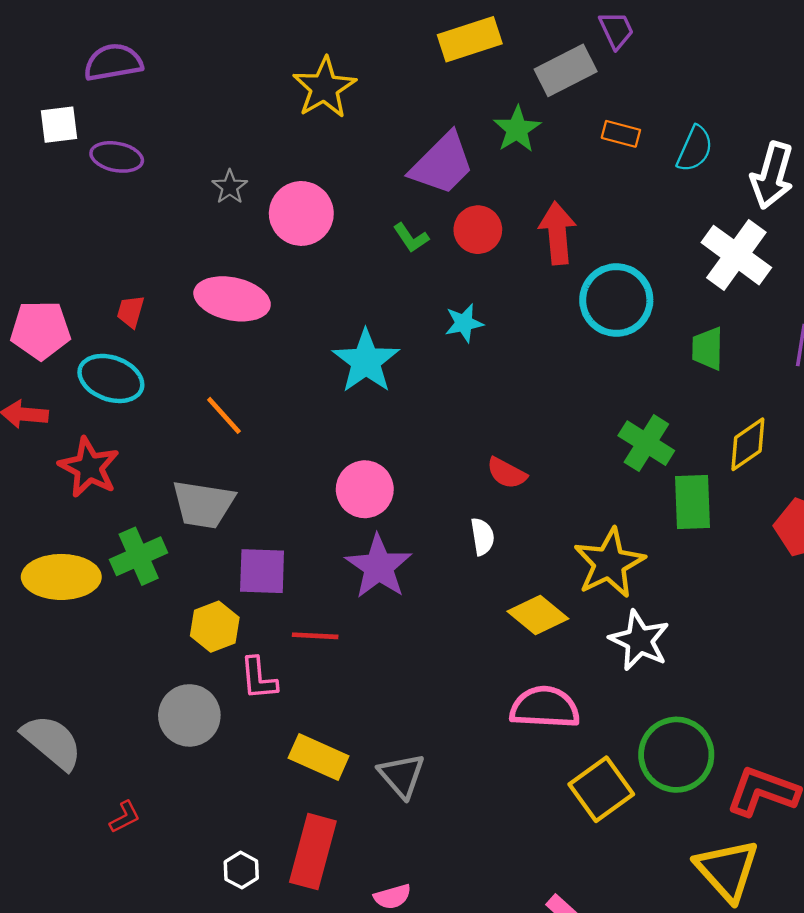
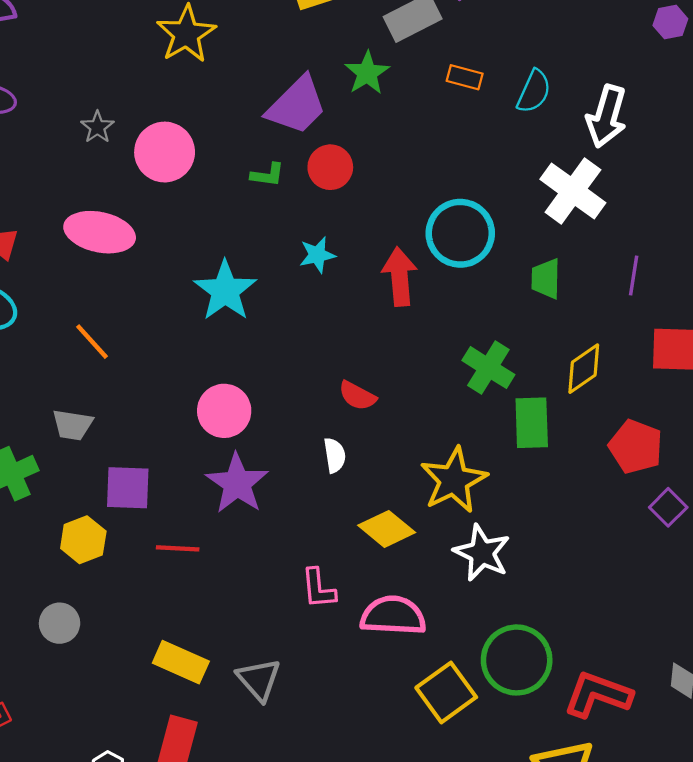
red arrow: (557, 233) -> (400, 277), moved
green L-shape: (411, 238) -> (267, 175), turned -48
gray trapezoid: (203, 504) -> (73, 425), size x0.7
pink L-shape: (259, 678) -> (318, 589), moved
gray circle: (189, 715) -> (60, 623), size x0.7

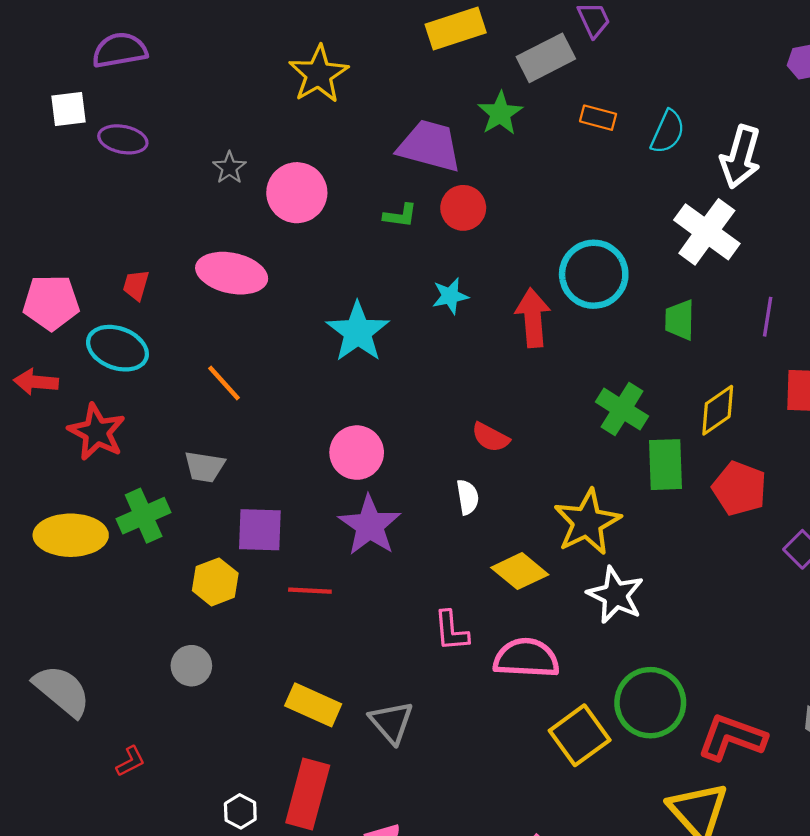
purple trapezoid: (297, 105) -> (430, 146), turned -120
red pentagon: (636, 447) -> (739, 488), moved

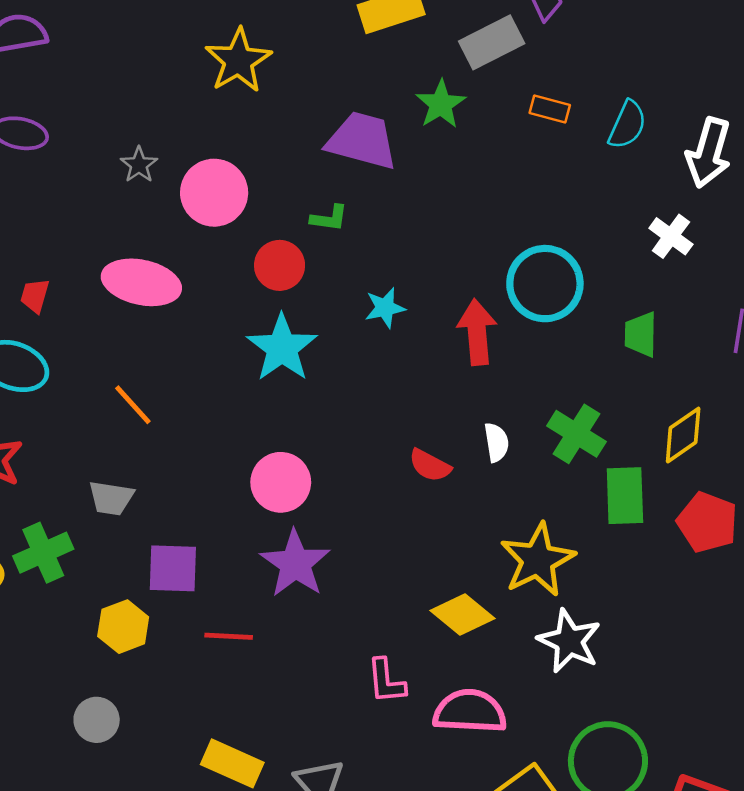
red circle: (463, 208) -> (280, 265), moved
white cross: (707, 232) -> (671, 236), size x0.6
white semicircle: (468, 497) -> (496, 442), moved

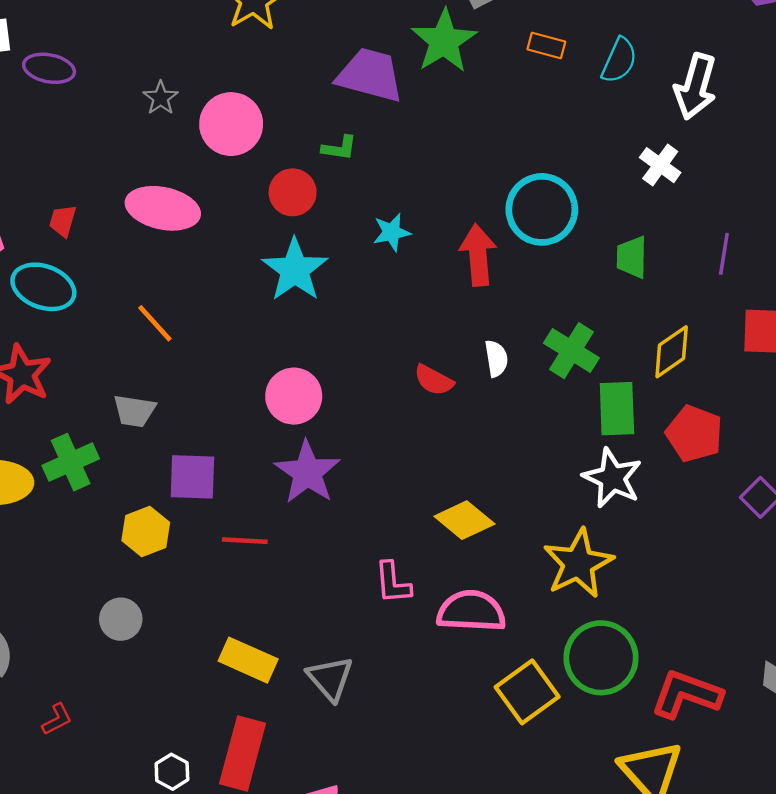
green star: (441, 104) -> (444, 41), size x1.4
yellow star: (538, 560) -> (578, 563), moved
white star: (569, 641) -> (612, 478), moved

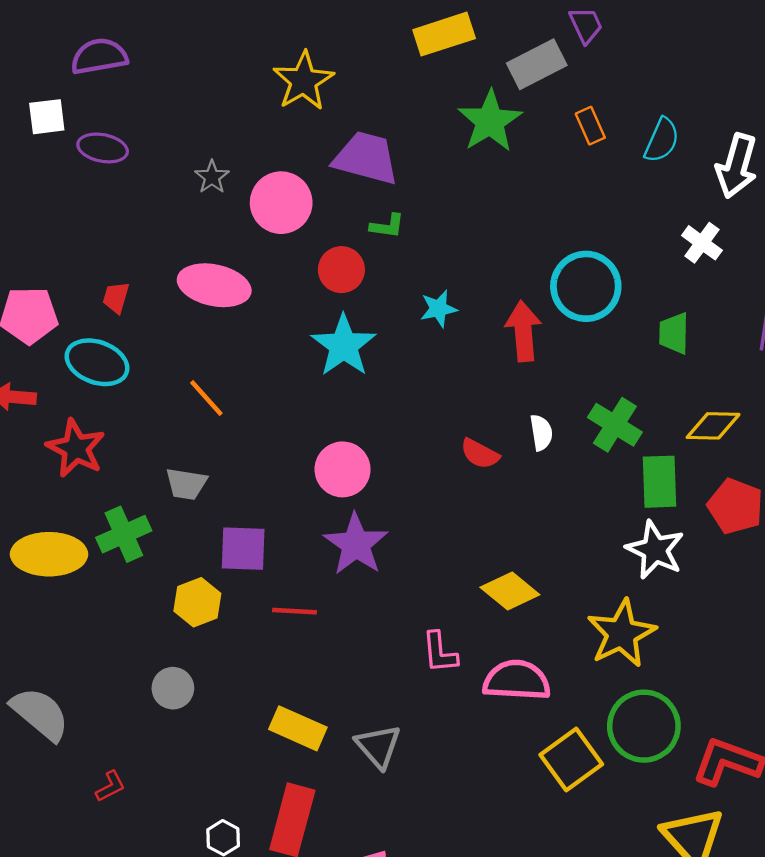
orange rectangle: (546, 46) -> (590, 126), turned 51
purple trapezoid: (370, 75) -> (366, 158), moved
yellow diamond: (672, 352) -> (713, 426), turned 36

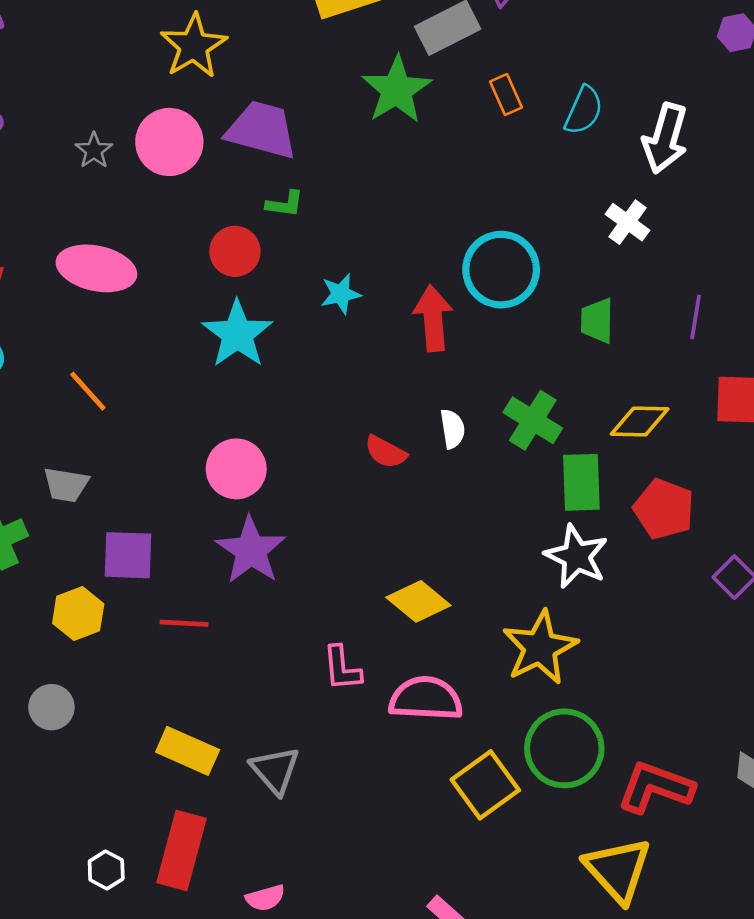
pink circle: (281, 203) -> (169, 142), moved

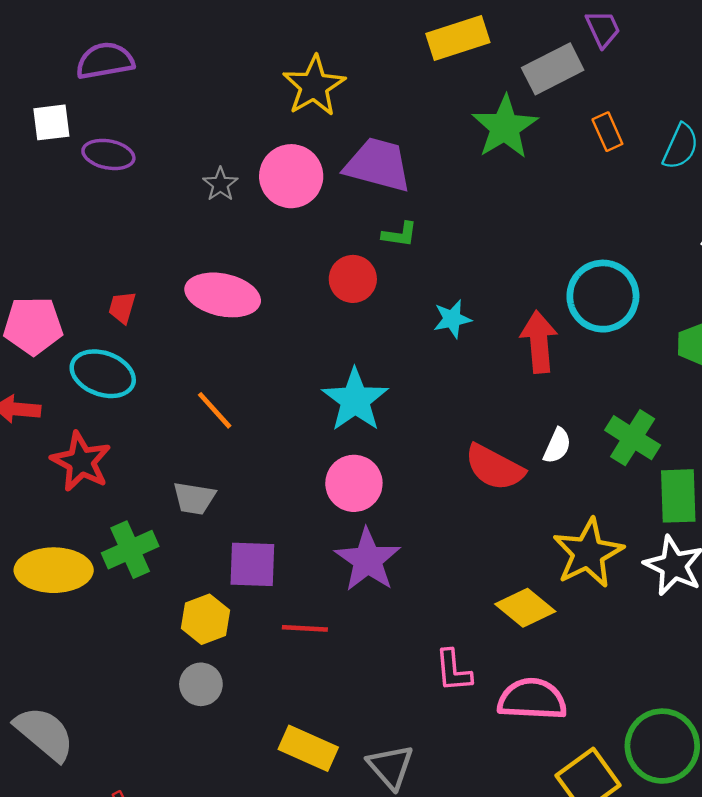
cyan star: (237, 334) -> (355, 400), moved
white semicircle: (452, 429) -> (557, 446), turned 33
red semicircle: (386, 452) -> (494, 467), size x1.5
yellow star: (540, 648) -> (588, 553), moved
gray circle: (51, 707) -> (201, 684), moved

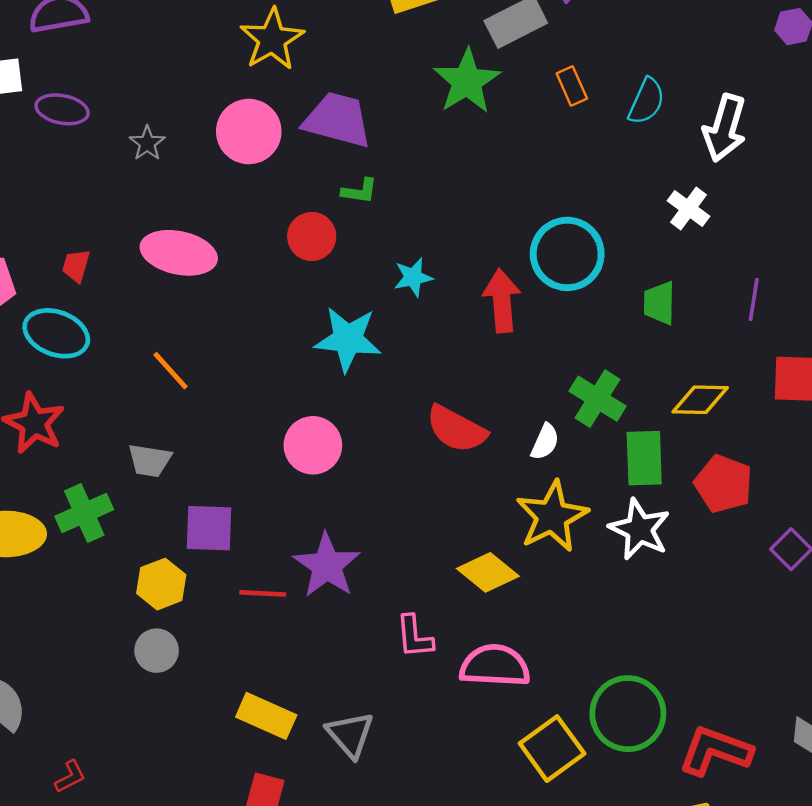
gray star: (220, 184) -> (147, 143), moved
cyan star: (355, 400) -> (348, 339), moved, turned -30
white semicircle: (557, 446) -> (545, 442), moved
purple star: (368, 560) -> (327, 565), moved

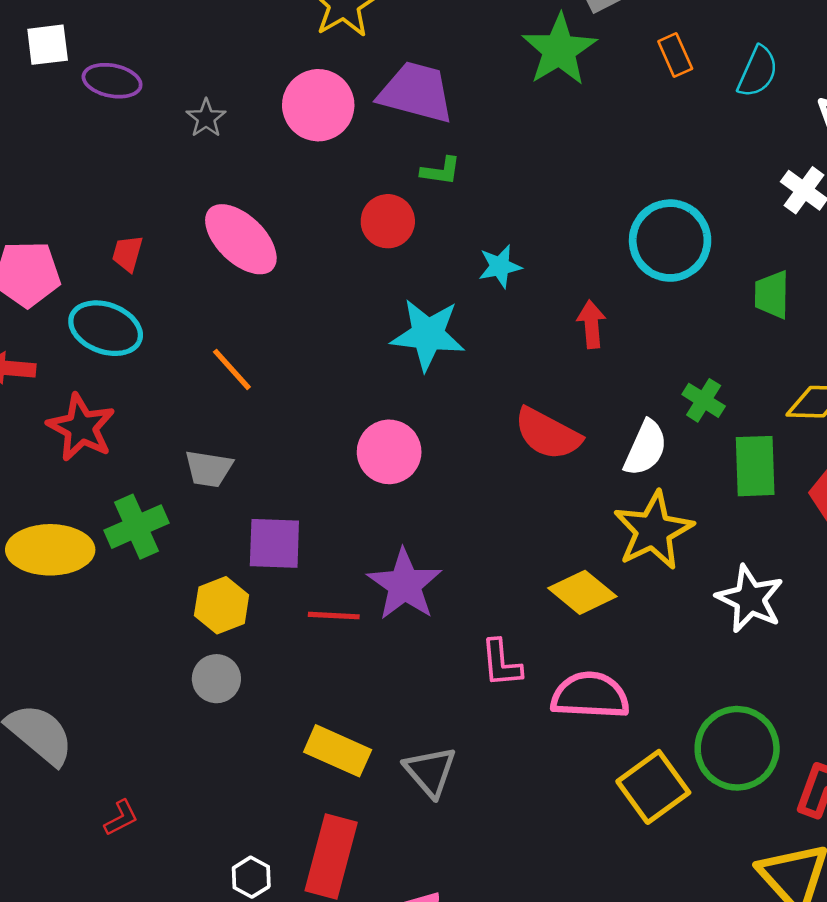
pink ellipse: (179, 253) -> (241, 239), turned 32
red arrow: (502, 301) -> (591, 324), moved, size x0.7
green cross: (598, 399) -> (704, 400), size x0.7
white semicircle: (545, 442) -> (646, 448), size x1.4
white star: (639, 529) -> (750, 599), moved

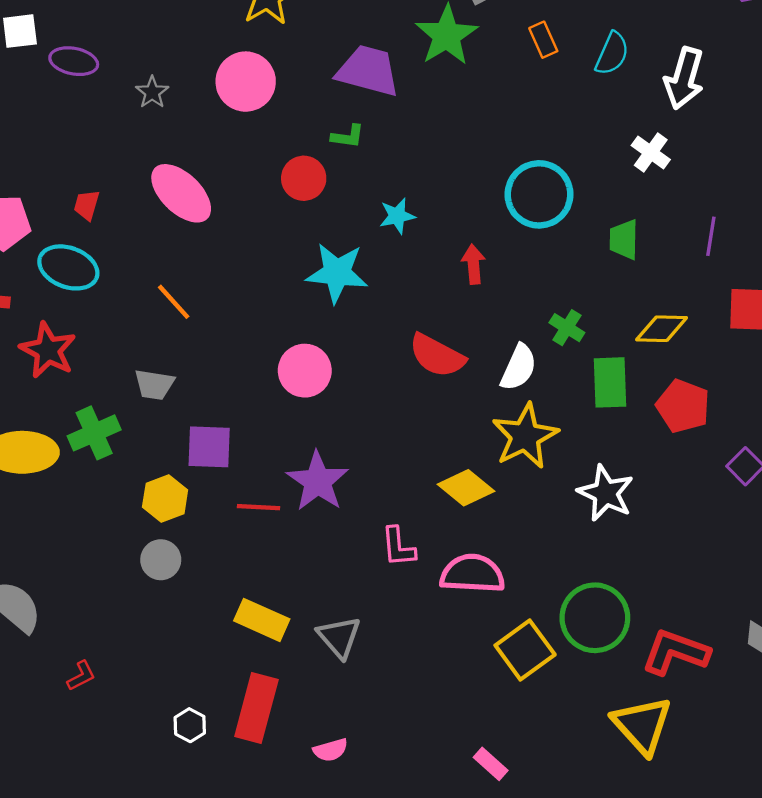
purple trapezoid: (416, 92) -> (368, 71), moved

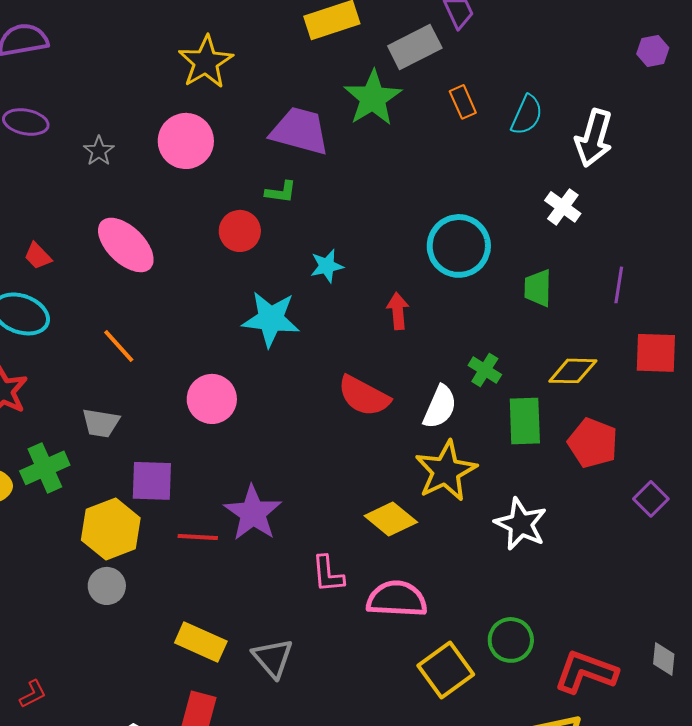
red trapezoid: (87, 205) -> (38, 256), turned -60
pink circle: (305, 371) -> (212, 399), moved
yellow hexagon: (165, 498) -> (111, 529), size x1.4
green circle: (595, 618) -> (511, 640), size x0.7

